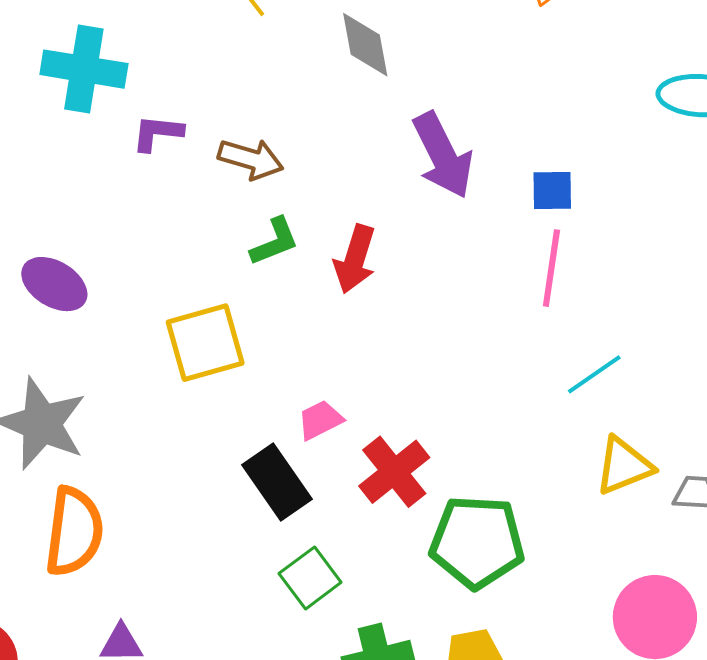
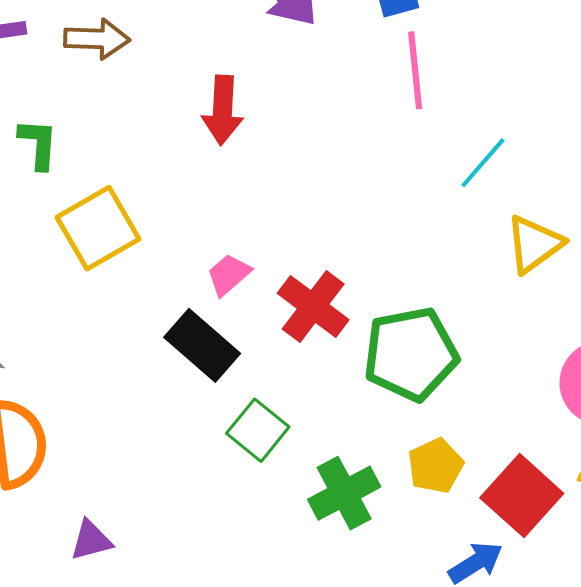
green L-shape: (275, 242) -> (38, 144), moved, turned -50

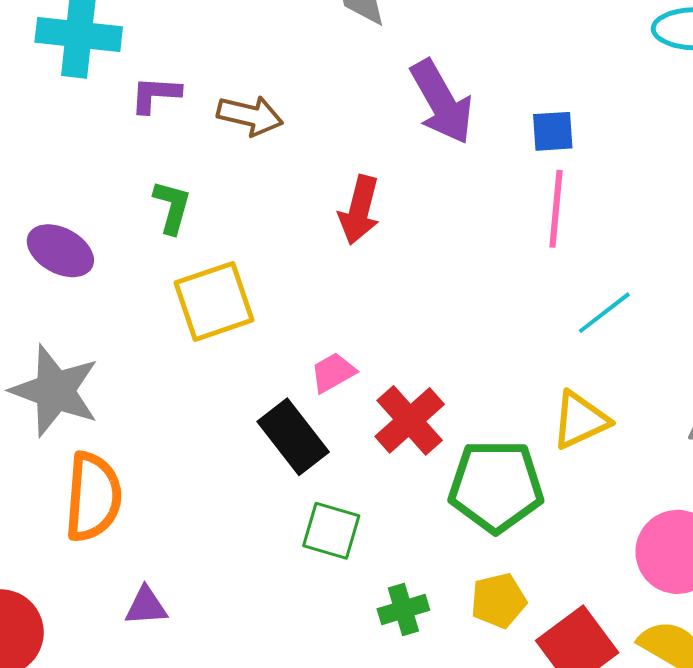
yellow triangle: (534, 244) -> (580, 420), moved
green square: (258, 430) -> (331, 531), turned -34
green cross: (344, 493) -> (403, 609), size x0.7

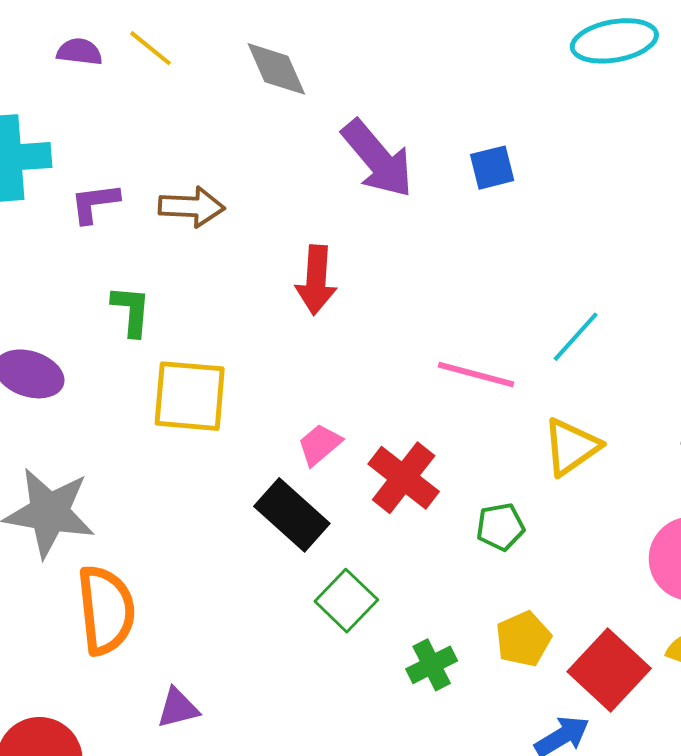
pink line: (556, 209) -> (476, 374), moved, turned -70
yellow square: (214, 301) -> (190, 396), turned 34
green pentagon: (496, 486) -> (500, 527), size x0.5
green square: (331, 531) -> (346, 601), turned 38

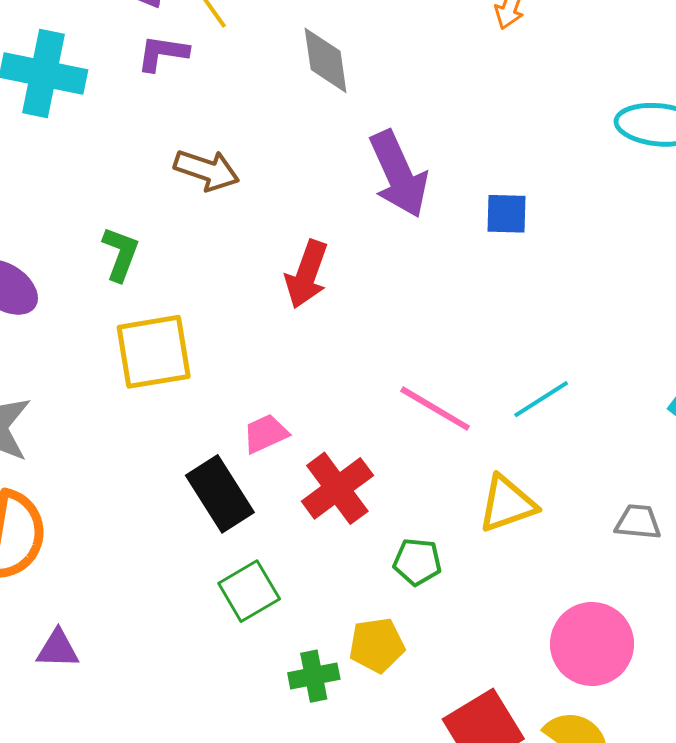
purple L-shape: (95, 203) -> (163, 53), moved
yellow square: (190, 396) -> (154, 352), turned -30
yellow pentagon: (523, 639) -> (377, 645), moved

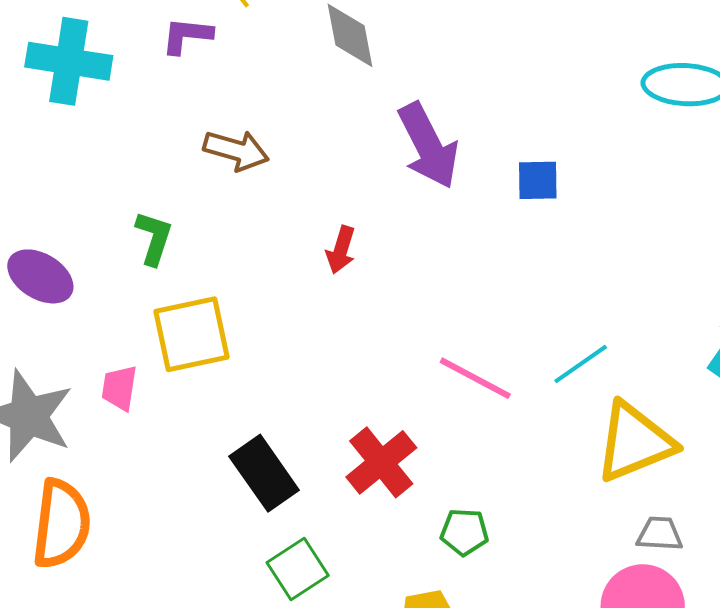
red arrow: (307, 274) -> (341, 250), size x0.7
pink trapezoid: (266, 434) -> (119, 388), moved, turned -54
yellow triangle: (507, 504) -> (635, 442), moved, size x1.4
gray trapezoid: (638, 522) -> (660, 534), moved

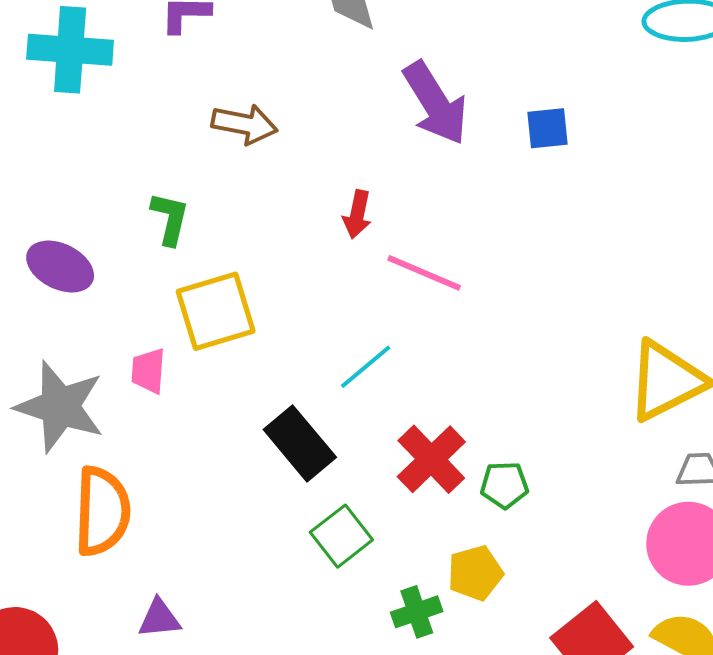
cyan line: (581, 364) -> (366, 367), moved
pink line: (475, 378) -> (424, 273), moved
red cross: (381, 462) -> (431, 459), moved

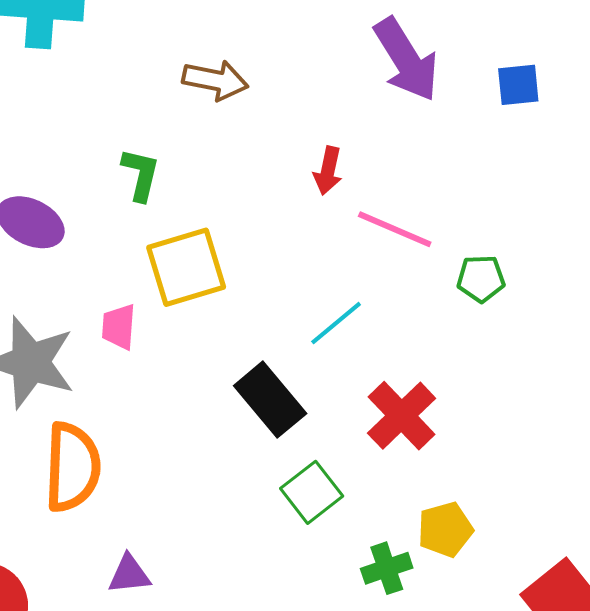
green pentagon: (504, 485) -> (481, 279), moved

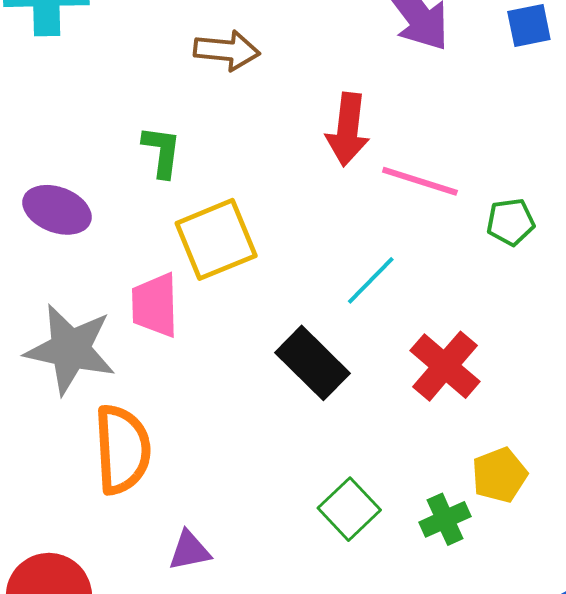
red arrow: (328, 171) -> (348, 129), size x1.5
pink trapezoid: (119, 327) -> (155, 305), size x1.4
green square: (312, 492) -> (349, 509), moved

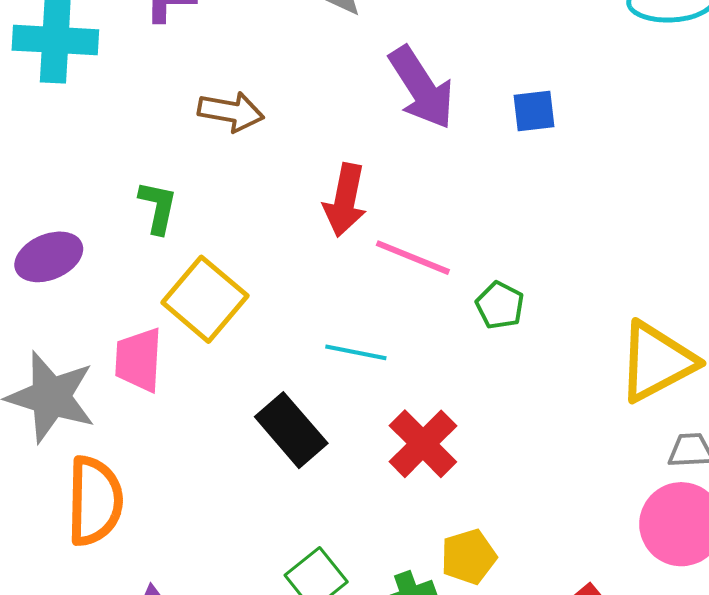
purple ellipse: (57, 210) -> (49, 257), turned -48
green pentagon: (511, 222) -> (500, 305), turned 30
yellow square: (216, 239) -> (205, 299), turned -32
cyan line: (371, 280) -> (356, 352), turned 52

